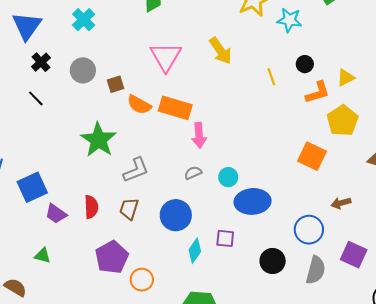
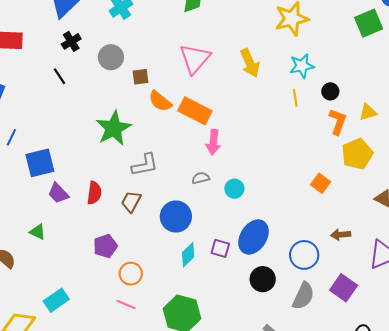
cyan star: (289, 20) -> (302, 66), moved, turned -30
orange L-shape: (318, 92) -> (338, 122), turned -64
orange square: (312, 156) -> (321, 183), size x0.7
blue ellipse: (253, 201) -> (253, 237), moved, turned -64
purple pentagon: (112, 257) -> (105, 246), size x0.7

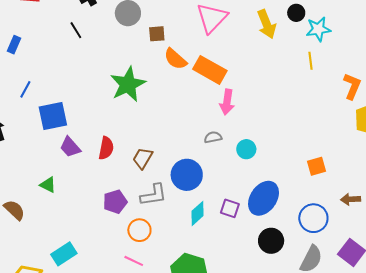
black circle: (330, 91) -> (296, 13), moved
gray L-shape: (145, 165) -> (154, 195), moved
orange square: (321, 183) -> (316, 166), moved, turned 36

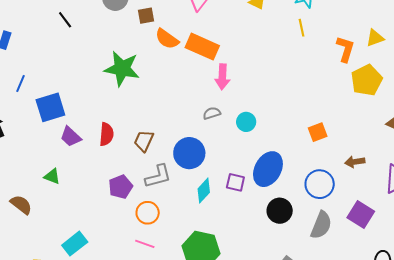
green star: (128, 84) -> (122, 69), turned -30

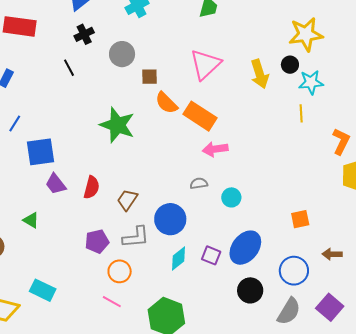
pink arrow: (222, 77) -> (215, 149), turned 70
cyan rectangle: (75, 244) -> (43, 290), turned 55

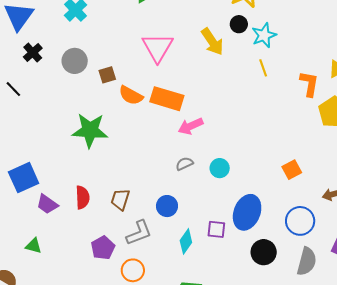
black line: (69, 68) -> (13, 89), moved
blue circle: (170, 219) -> (167, 206), size x0.7

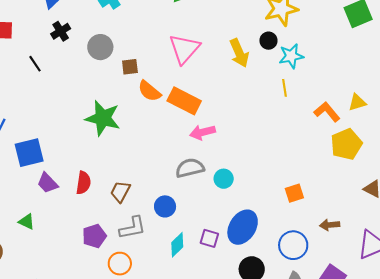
orange L-shape: (309, 84) -> (327, 112), turned -60
gray semicircle: (184, 164) -> (190, 168), size x1.6

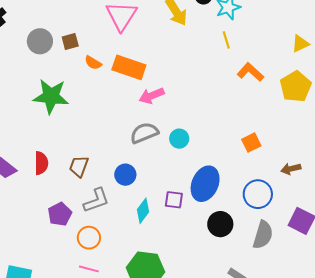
gray circle: (100, 47) -> (40, 41), moved
orange semicircle: (149, 91) -> (93, 63), size x0.7
orange L-shape: (327, 112) -> (250, 72), moved

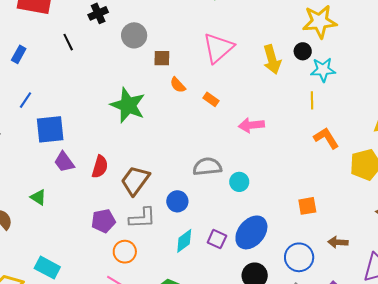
gray circle: (40, 41) -> (134, 35), moved
orange rectangle: (129, 67) -> (211, 99), size x0.5
pink arrow: (152, 96) -> (251, 125), moved
brown trapezoid: (79, 166) -> (135, 180), size x1.4

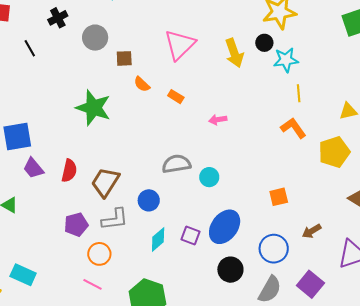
yellow line: (312, 100) -> (299, 93), moved
pink arrow: (251, 125) -> (218, 120), size x0.7
brown arrow: (338, 242) -> (312, 231), turned -30

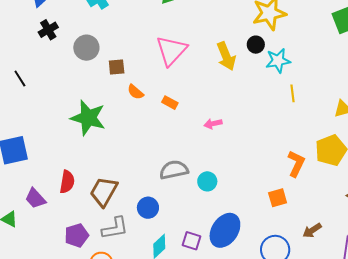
black line: (30, 48) -> (20, 78), moved
orange L-shape: (293, 128) -> (296, 164), moved, turned 64
purple trapezoid: (33, 168) -> (35, 198), moved

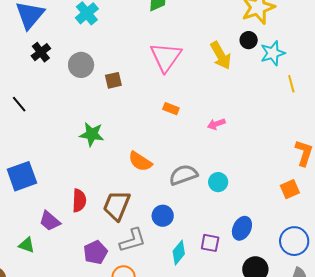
orange semicircle: (135, 92) -> (140, 161), moved, size x1.4
green star: (88, 118) -> (92, 134), size x0.7
blue ellipse: (225, 230) -> (242, 228), size x0.7

